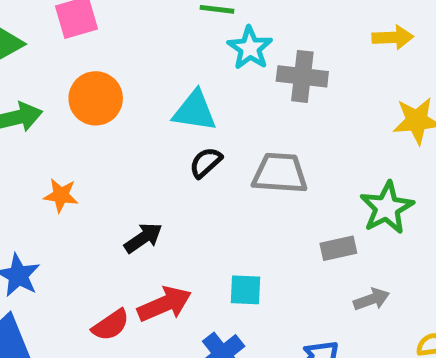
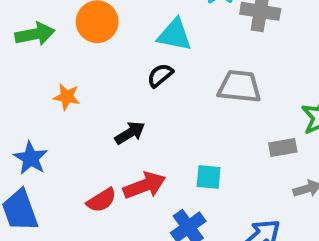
black semicircle: (206, 162) -> (160, 75), moved

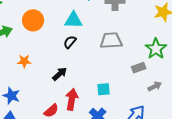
red arrow: (144, 185) -> (72, 99), turned -50

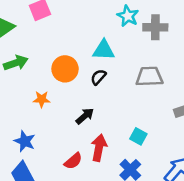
orange circle: (33, 20) -> (65, 69), moved
cyan square: (104, 89) -> (138, 136), turned 32

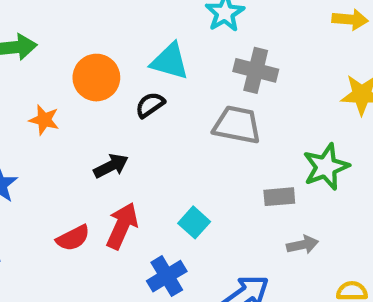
gray cross: (155, 27) -> (256, 70), moved

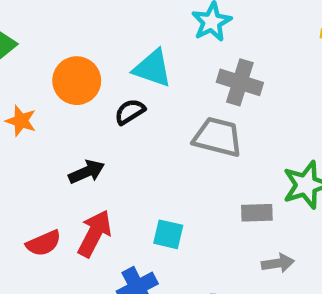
cyan square: (194, 222) -> (168, 234), turned -32

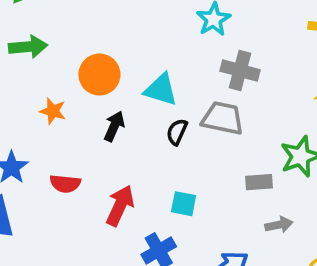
cyan triangle: (153, 68) -> (161, 90), moved
black semicircle: (130, 112) -> (177, 132), moved, turned -32
black arrow: (87, 172) -> (114, 126), moved, turned -40
red semicircle: (44, 243) -> (65, 184), moved, turned 32

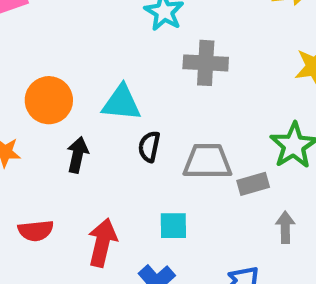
gray trapezoid: (223, 118) -> (207, 161), moved
gray arrow: (279, 225) -> (285, 227), turned -68

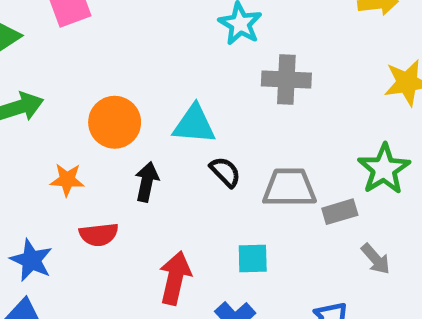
black semicircle: (149, 147) -> (225, 172), turned 124
gray arrow: (285, 227) -> (376, 259), turned 140
red semicircle: (36, 231) -> (99, 235), moved

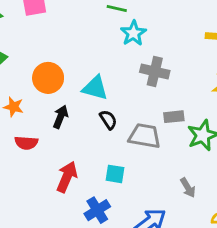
gray rectangle: (340, 212) -> (174, 117), moved

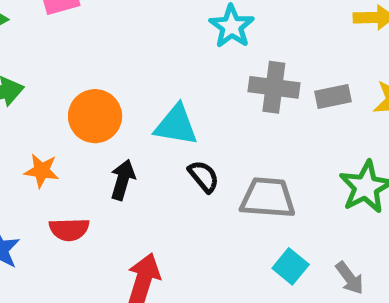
gray rectangle: (174, 117) -> (333, 96), moved
cyan square: (115, 174) -> (291, 266), moved, turned 36

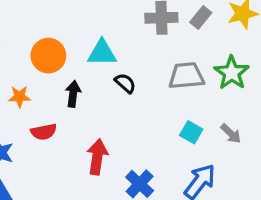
gray rectangle: (333, 96) -> (201, 18), turned -30
gray trapezoid: (268, 198) -> (186, 76), moved

